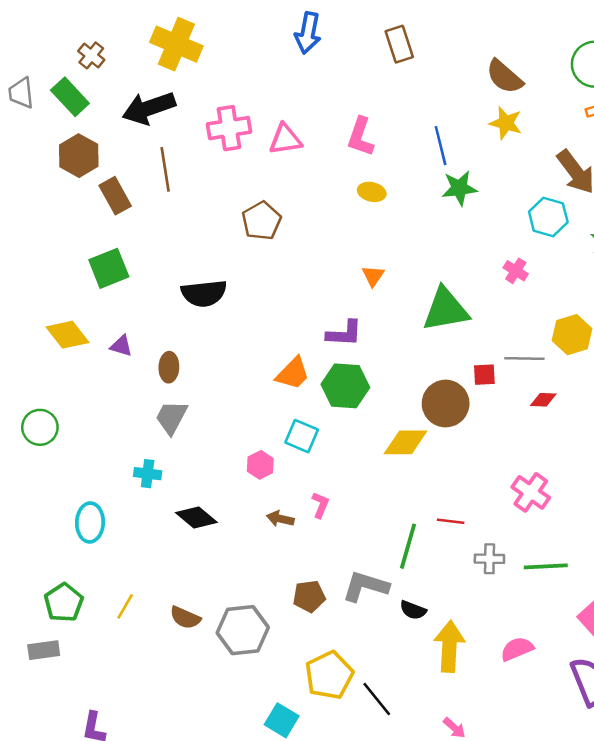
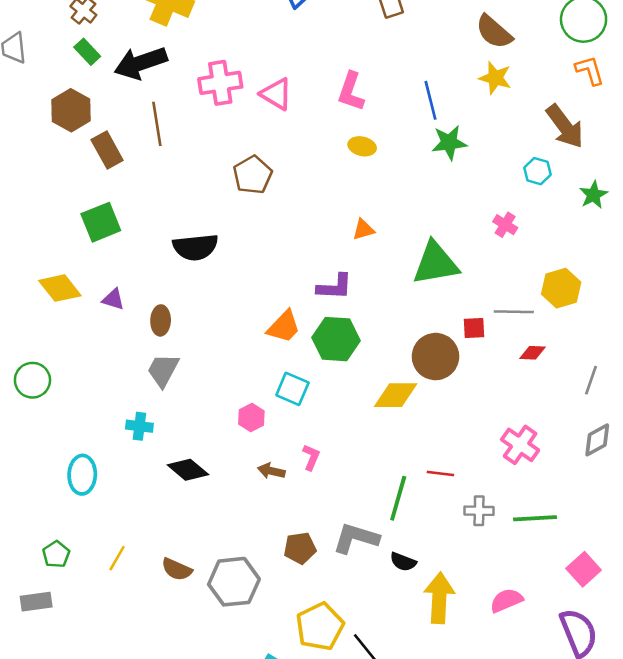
green rectangle: (70, 97) -> (87, 52), moved, size x0.7
pink triangle: (285, 139) -> (276, 94), turned 40
cyan hexagon: (548, 217) -> (537, 171), size x0.7
orange triangle: (373, 276) -> (363, 230), turned 40
green pentagon: (64, 603) -> (56, 554), size x0.7

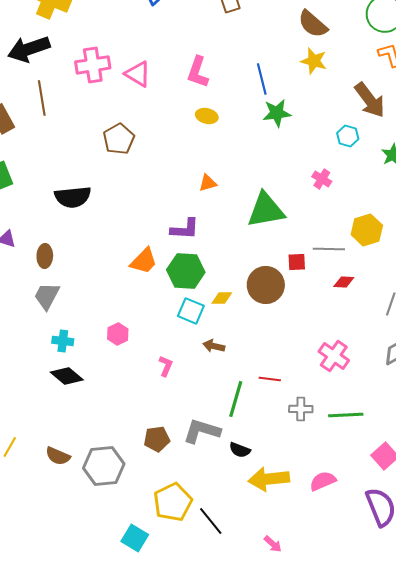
cyan square: (292, 389) -> (191, 311), moved
yellow diamond: (396, 395) -> (222, 298), moved, size x0.6
cyan cross: (139, 426) -> (63, 341), moved
brown arrow: (271, 471) -> (214, 346), moved
yellow arrow: (439, 598) -> (269, 479), turned -99

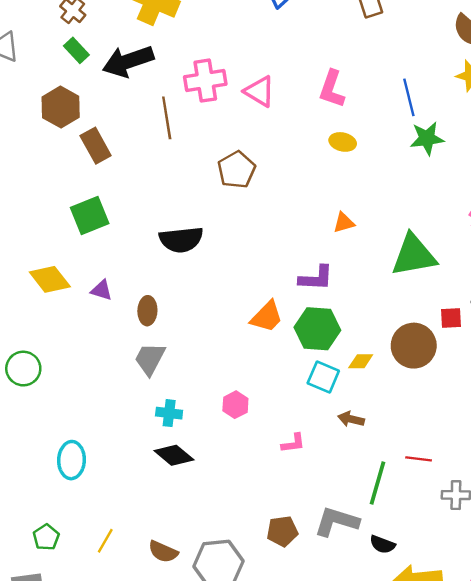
brown line: (42, 98) -> (167, 118), moved
pink L-shape: (166, 366) -> (293, 443), turned 60

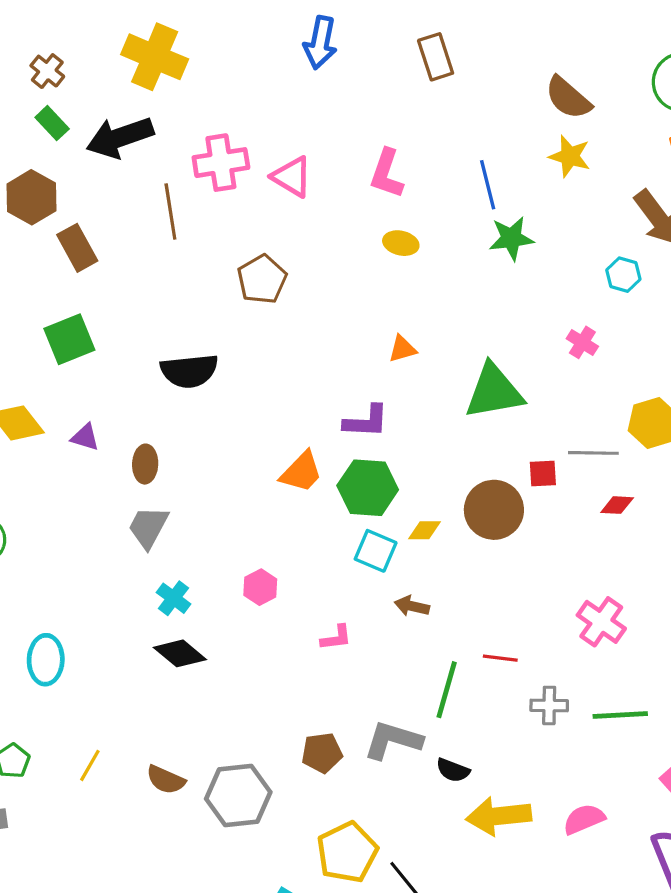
cyan cross: (169, 413) -> (174, 598), turned 30

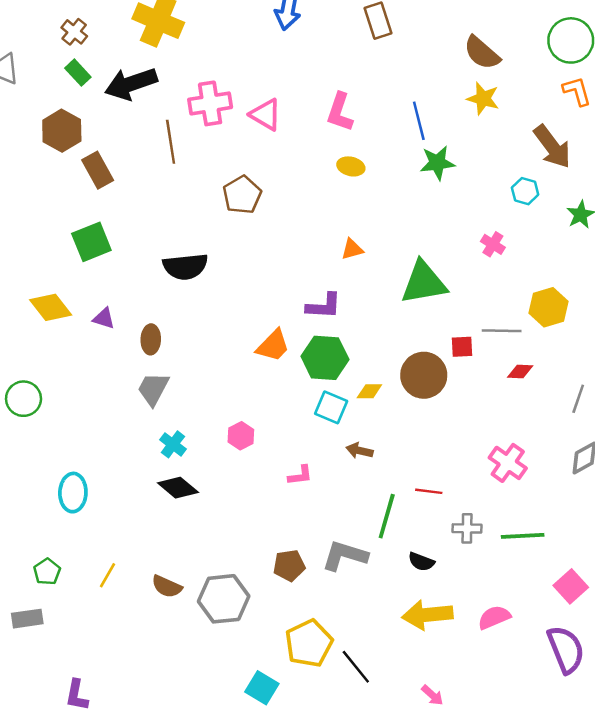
black semicircle: (453, 770) -> (421, 562), moved

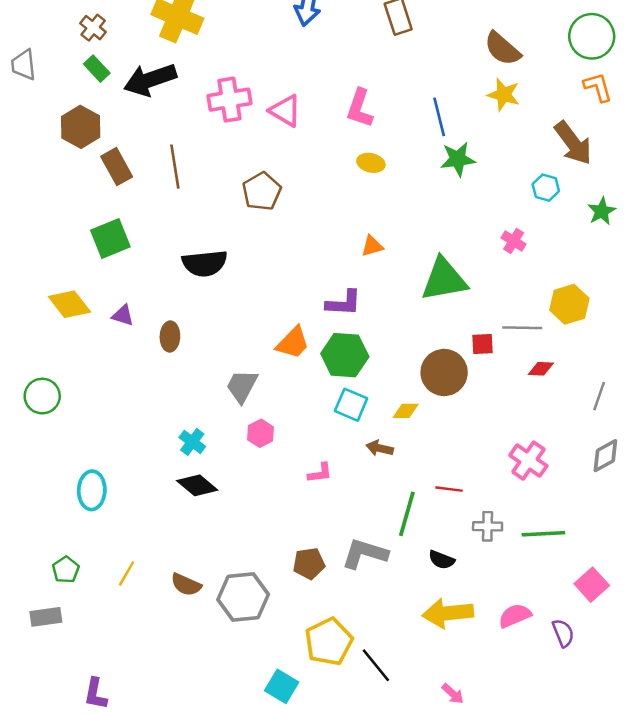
brown line: (171, 142) -> (175, 167), moved
gray trapezoid: (153, 389) -> (242, 386), moved
yellow diamond: (369, 391) -> (406, 411), moved
purple semicircle: (566, 649) -> (563, 633), moved, size x0.6

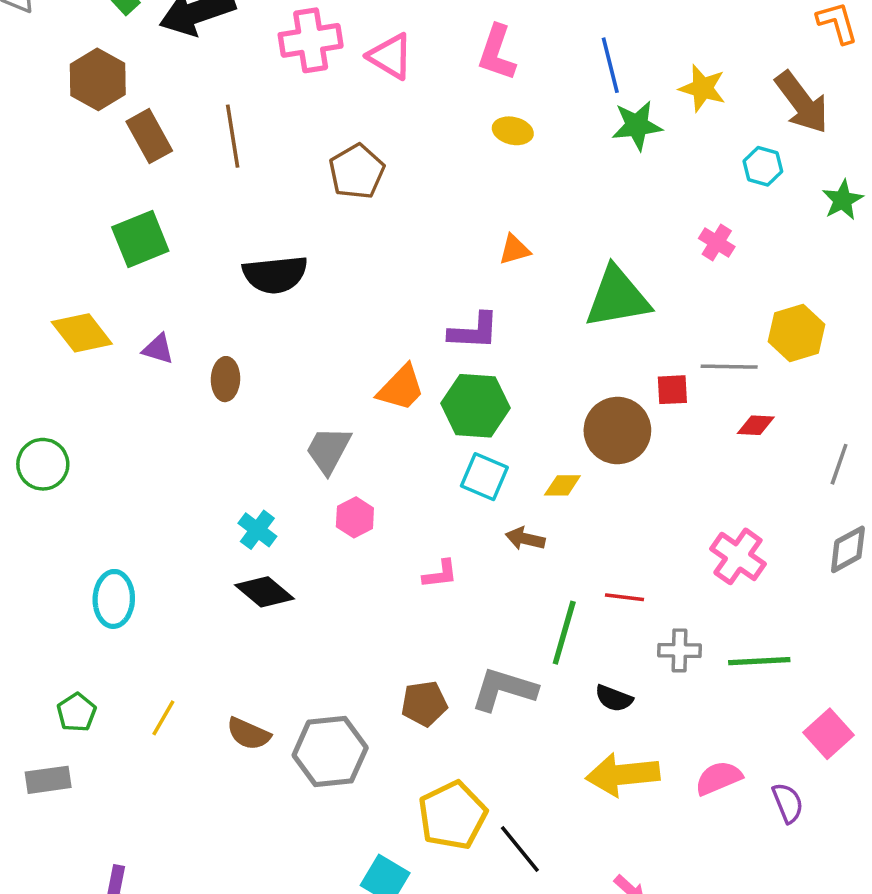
yellow star: (504, 95) -> (703, 88), moved

